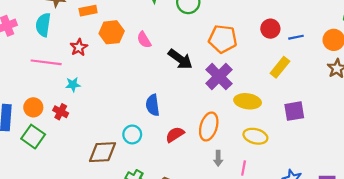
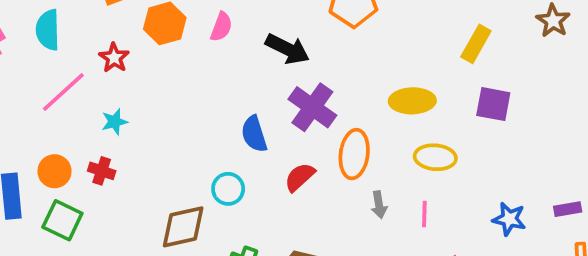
pink semicircle: (144, 40) -> (221, 27), turned -119
pink line: (46, 62) -> (63, 92), turned -40
yellow rectangle: (280, 67) -> (476, 44), moved
purple cross: (219, 77) -> (312, 107), moved
purple square: (294, 111) -> (493, 104), turned 30

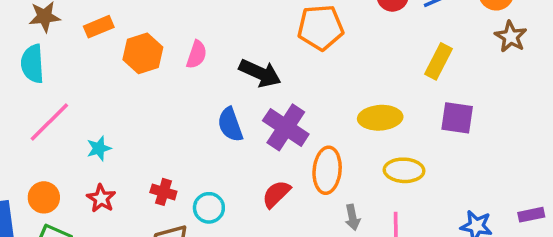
red star: (114, 58) -> (101, 198), moved
blue semicircle: (254, 134) -> (230, 125), moved
red cross: (102, 171) -> (163, 192), moved

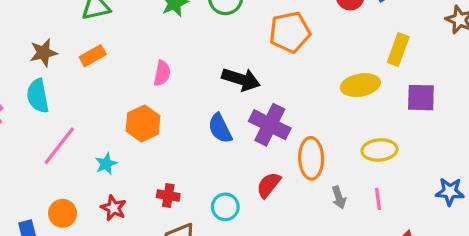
orange hexagon: (143, 53) -> (143, 123), moved
pink semicircle: (197, 54) -> (162, 73), moved
yellow ellipse: (380, 118) -> (360, 85), moved
cyan circle: (209, 208) -> (225, 207), moved

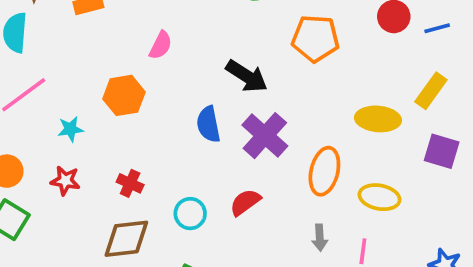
orange ellipse: (311, 158) -> (324, 171), moved
red star: (114, 208) -> (65, 181), turned -30

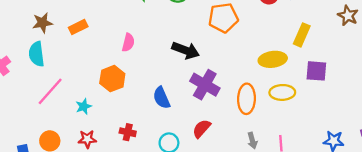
blue semicircle: (208, 124) -> (162, 98), moved
yellow ellipse: (379, 197) -> (282, 92), moved

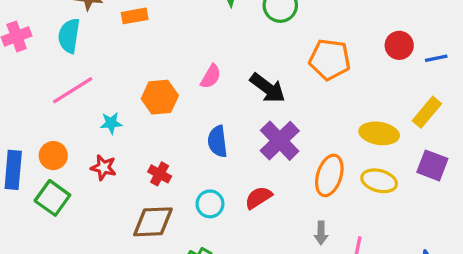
pink semicircle: (128, 43) -> (211, 77), moved

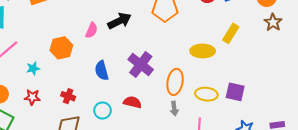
black arrow: (268, 88) -> (119, 21), moved, turned -55
purple square: (432, 165) -> (235, 92), moved
yellow ellipse: (379, 181) -> (206, 94), moved
red semicircle: (258, 198) -> (132, 102), turned 54
gray arrow: (321, 233) -> (174, 109), moved

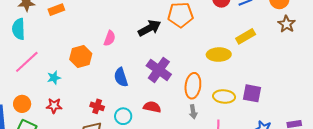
black arrow: (119, 21) -> (150, 28), moved
yellow rectangle: (231, 33) -> (246, 36), turned 30
red cross: (68, 96) -> (97, 106), moved

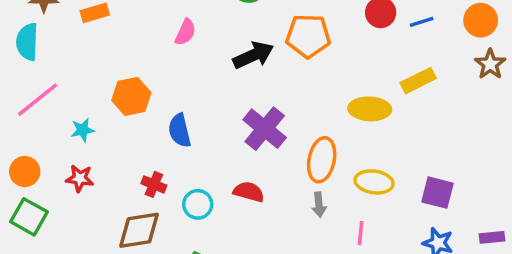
pink semicircle: (110, 38) -> (185, 32), moved
blue semicircle: (121, 77) -> (180, 131), moved
purple square: (252, 93) -> (437, 193), moved

